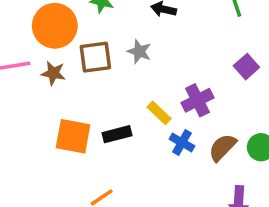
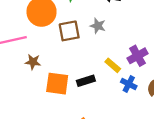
brown star: (53, 73) -> (33, 62), moved

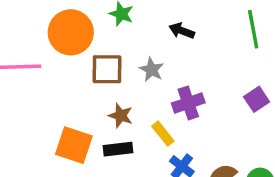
purple cross: (138, 56) -> (188, 103), moved
brown star: (33, 62) -> (121, 116), moved

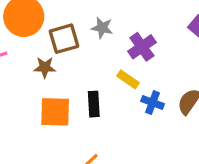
brown star: (121, 116) -> (45, 67), moved
black rectangle: (118, 149) -> (94, 104), turned -70

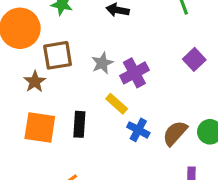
gray star: (102, 28) -> (102, 63), moved, turned 30
brown star: (45, 67) -> (35, 82), turned 30

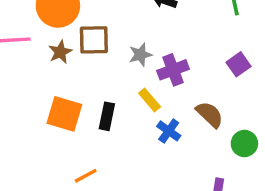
brown star: (35, 82) -> (60, 52), moved
brown semicircle: (175, 133) -> (210, 114), moved, turned 84

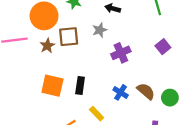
gray star: (140, 55) -> (100, 30), moved
yellow rectangle: (150, 100) -> (97, 114), moved
brown semicircle: (210, 114) -> (146, 91), moved

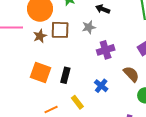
brown semicircle: (146, 91) -> (131, 74), moved

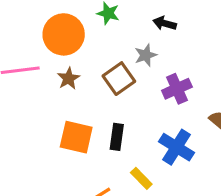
brown square: (60, 30) -> (119, 79), moved, turned -30
blue cross: (101, 86) -> (177, 147), size x1.5

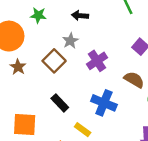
orange square: (76, 137) -> (25, 124), moved
black rectangle: (117, 137) -> (60, 103), turned -42

